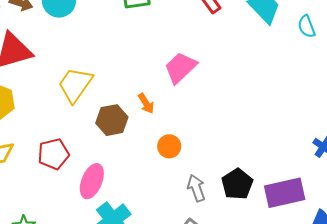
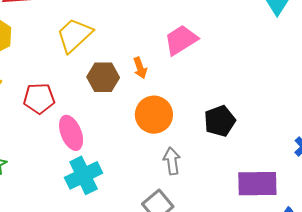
orange circle: (169, 146) -> (154, 115), size x1.6
pink ellipse: (92, 181) -> (71, 133), turned -56
black pentagon: (237, 184) -> (220, 121), moved

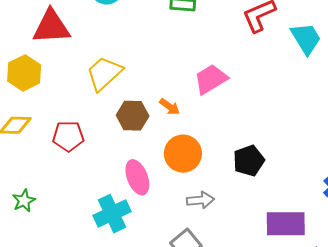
orange arrow: (140, 68) -> (170, 107), turned -35
pink ellipse: (71, 133) -> (137, 177), moved
gray arrow: (172, 161) -> (200, 200), turned 92

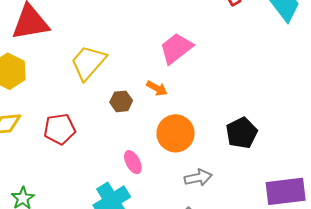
pink trapezoid: (211, 79) -> (176, 48), moved
brown hexagon: (133, 116) -> (121, 101), size x0.7
pink ellipse: (137, 177) -> (133, 162), size x0.7

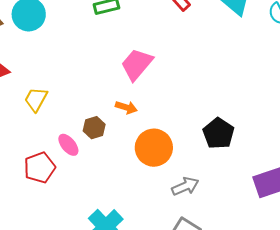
yellow trapezoid: (88, 63) -> (36, 99), moved, size x0.7
pink ellipse: (133, 162) -> (68, 145), moved

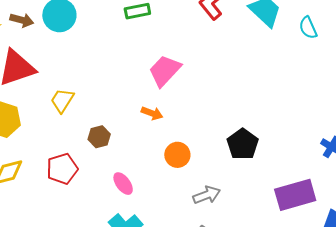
brown hexagon: (94, 128) -> (99, 137), moved
pink ellipse: (68, 145) -> (123, 184), moved
orange circle: (154, 148) -> (177, 155), size x0.7

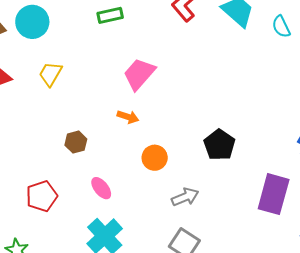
yellow trapezoid: (62, 100) -> (50, 74), moved
red pentagon: (62, 169) -> (42, 196), moved
purple rectangle: (295, 195) -> (274, 194), turned -57

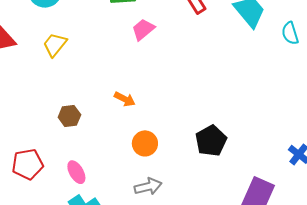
pink trapezoid: (139, 74) -> (143, 29), moved, size x0.7
pink ellipse: (101, 188) -> (76, 172), moved
gray arrow: (185, 197) -> (148, 187), moved

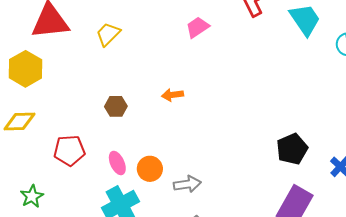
orange arrow: (125, 99) -> (173, 95), turned 140
black pentagon: (211, 141) -> (292, 149), moved
orange circle: (145, 143) -> (150, 169), moved

